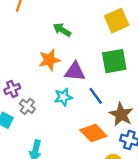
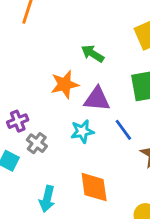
green arrow: (62, 30) -> (93, 54), moved
orange diamond: (93, 133) -> (94, 187), moved, turned 36

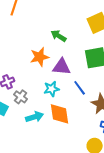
orange diamond: (94, 187) -> (60, 114), moved
cyan arrow: (47, 199) -> (35, 117), moved, turned -120

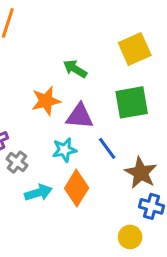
orange diamond: (60, 114) -> (77, 188), turned 40

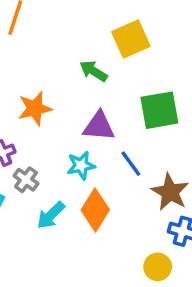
yellow square: (135, 49) -> (131, 39), moved
orange star: (46, 101) -> (35, 108), moved
cyan arrow: (38, 193) -> (51, 215), turned 152

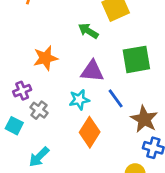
cyan arrow: (51, 215) -> (39, 157), moved

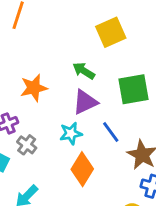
green arrow: (88, 31) -> (84, 71), moved
purple triangle: (92, 71) -> (85, 102), turned -30

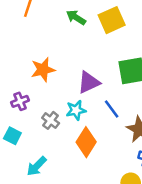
green arrow: (84, 71) -> (76, 17), moved
gray cross: (27, 145) -> (51, 120), moved

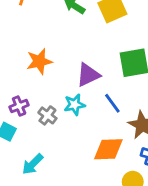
purple cross: (20, 101) -> (19, 106), moved
orange diamond: (86, 142) -> (108, 149), moved, turned 56

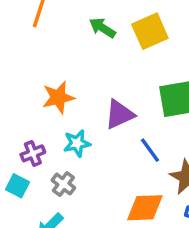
cyan star: (75, 105) -> (77, 143), moved
gray cross: (47, 115) -> (63, 184), moved

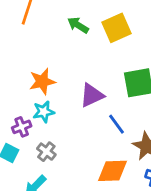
cyan star: (77, 143) -> (44, 112), moved

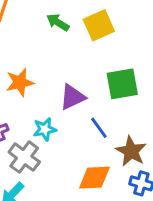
cyan star: (44, 112) -> (45, 129), moved
gray cross: (46, 152) -> (24, 157), size x1.5

